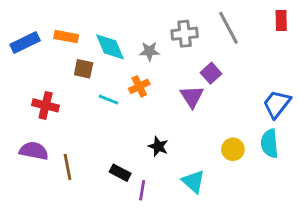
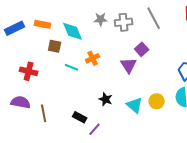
gray star: (149, 51) -> (101, 19), moved
cyan triangle: (193, 182) -> (135, 105), moved
purple line: (142, 190) -> (95, 129), turned 32

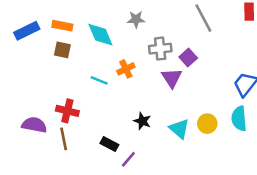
gray cross: (124, 22) -> (160, 49), moved
brown square: (55, 46) -> (62, 50), moved
red cross: (29, 71) -> (67, 111), moved

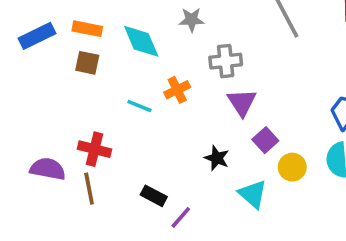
purple square: (188, 57) -> (265, 140), moved
black star: (142, 121) -> (217, 158), moved
cyan triangle: (179, 129) -> (253, 194), moved

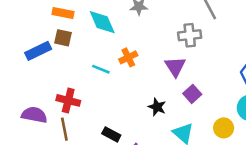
blue rectangle: (37, 36) -> (38, 51), moved
gray cross: (226, 61) -> (190, 35), moved
yellow circle: (292, 167) -> (224, 128), moved

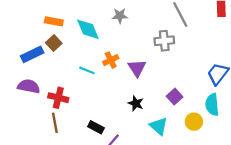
brown square: (63, 38) -> (54, 43), turned 35
purple triangle: (175, 67) -> (137, 68), moved
purple square: (192, 94) -> (175, 97), moved
purple semicircle: (34, 115) -> (29, 86), moved

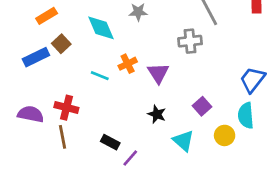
orange rectangle: (54, 21) -> (47, 16), moved, turned -42
purple semicircle: (29, 86) -> (31, 114), moved

